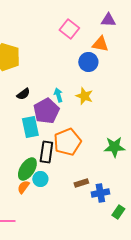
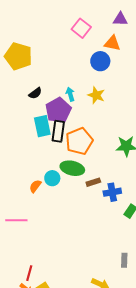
black rectangle: (46, 152) -> (58, 131), moved
green ellipse: (27, 169) -> (72, 168), moved, turned 70

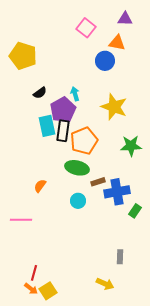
yellow star: (96, 95) -> (114, 107), moved, size x1.5
cyan circle: (52, 178) -> (78, 201), moved
blue cross: (112, 192) -> (117, 192), size x1.4
gray rectangle: (124, 260) -> (120, 257), moved

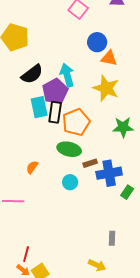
orange triangle: (117, 43) -> (109, 58), moved
black semicircle: (40, 93) -> (32, 74), size x1.6
cyan arrow: (75, 94) -> (67, 75), size x1.6

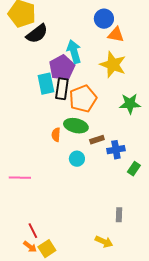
black semicircle: (32, 74) -> (37, 34), moved
orange semicircle: (32, 167) -> (56, 135), moved, turned -32
blue cross: (109, 173) -> (116, 150), size x0.7
red line: (26, 254) -> (33, 231), turned -42

